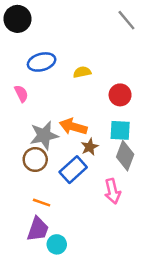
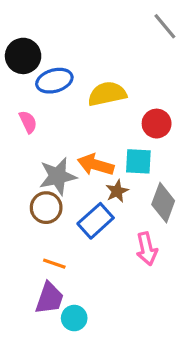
black circle: (17, 19) -> (23, 56), moved
yellow semicircle: (82, 72) -> (107, 94), size x1.6
cyan square: (120, 130) -> (138, 161), moved

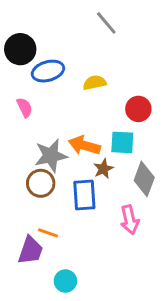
gray line: (165, 26) -> (106, 23), moved
yellow semicircle: (107, 94) -> (95, 83), size x0.7
blue rectangle: (96, 221) -> (84, 195), turned -52
purple trapezoid: (49, 298) -> (30, 250), moved

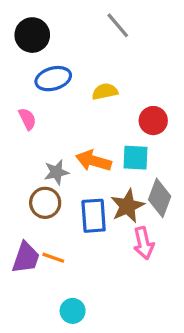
black circle: (20, 49) -> (32, 35), moved
gray star: (51, 156) -> (56, 172), size x0.7
brown star: (103, 169) -> (127, 206), moved, size x1.5
purple trapezoid: (30, 250) -> (26, 258), moved

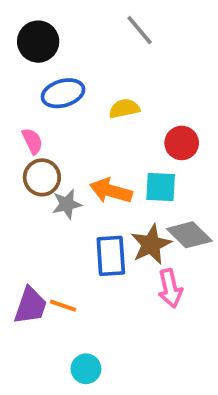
gray diamond: (160, 198) -> (189, 235), turned -66
brown circle: (45, 203) -> (42, 177), moved

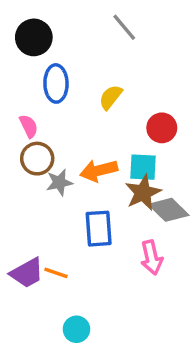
blue ellipse: (63, 93) -> (56, 83), turned -75
yellow semicircle: (124, 109) -> (111, 97), turned -40
orange arrow: (111, 191) -> (99, 171), turned -30
brown star: (151, 244) -> (143, 193), moved
purple trapezoid: (30, 306) -> (27, 273), turned 42

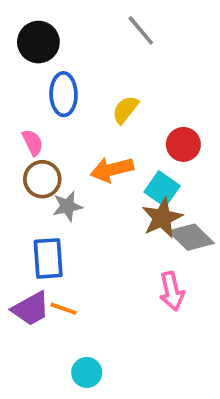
cyan square: (143, 167) -> (162, 189), turned 32
orange arrow: (99, 171) -> (112, 170), moved
blue rectangle: (99, 229) -> (48, 258), moved

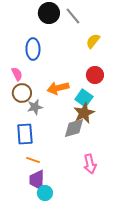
black circle: (38, 42) -> (49, 13), moved
yellow semicircle: (125, 110) -> (93, 41), moved
gray diamond: (191, 237) -> (74, 128), moved, turned -60
pink arrow: (172, 291) -> (90, 164), moved
purple trapezoid: (31, 309) -> (37, 180), moved, turned 120

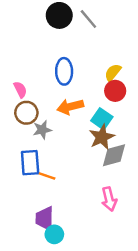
yellow semicircle: (93, 41) -> (113, 73), moved
blue ellipse: (33, 49) -> (64, 71), moved
gray diamond: (74, 128) -> (114, 155), moved
orange line: (33, 160) -> (47, 176), moved

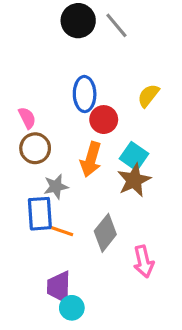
red circle: (115, 91) -> (104, 120), moved
orange arrow: (70, 107) -> (91, 159), moved, turned -60
gray star: (42, 130) -> (56, 187), moved
gray diamond: (114, 155) -> (105, 233), moved, turned -36

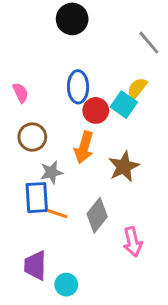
gray line: (116, 25) -> (149, 43), moved
pink semicircle: (27, 118) -> (20, 93), moved
cyan square: (134, 156) -> (124, 105), moved
purple trapezoid: (59, 287) -> (35, 265), moved

